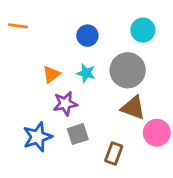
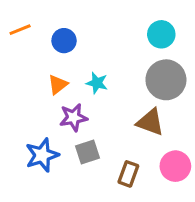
orange line: (18, 26) -> (20, 30), turned -30
blue circle: (87, 36) -> (64, 41), moved
gray circle: (128, 70) -> (166, 80), moved
pink circle: (157, 133) -> (175, 166), moved

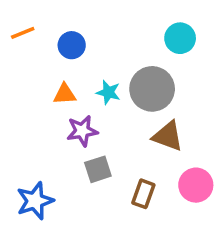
gray circle: (166, 80) -> (152, 89), moved
orange triangle: (58, 85) -> (65, 94), turned 35
blue star: (42, 155) -> (35, 201), moved

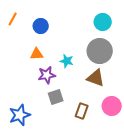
orange line: (23, 33) -> (13, 19), turned -40
gray circle: (152, 89) -> (100, 51), moved
cyan star: (108, 92) -> (67, 61), moved

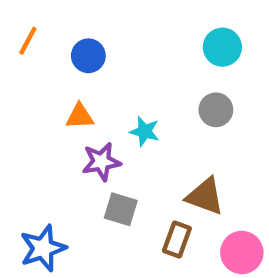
gray circle: (100, 51) -> (216, 110), size x0.6
brown triangle: (96, 78) -> (205, 196), moved
gray square: (56, 97) -> (121, 209), turned 35
pink circle: (112, 106) -> (242, 252), moved

